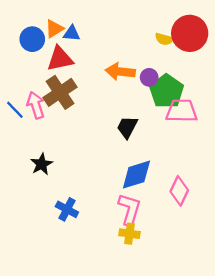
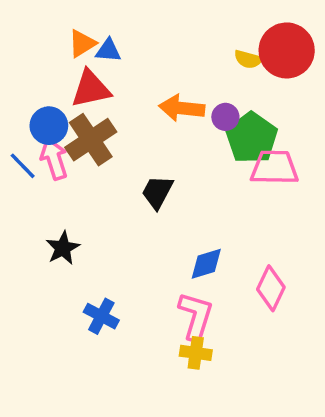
blue circle: (32, 39) -> (49, 126), moved
black trapezoid: (127, 127) -> (157, 192), moved
blue diamond: (136, 175) -> (206, 264), size x0.7

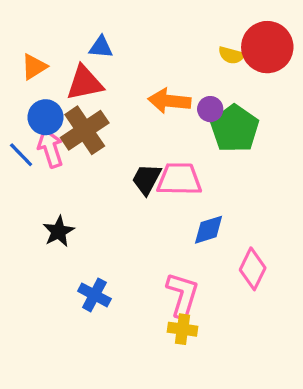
orange triangle: (82, 43) -> (34, 67), moved
pink trapezoid: (274, 168) -> (179, 179), moved
blue diamond: (206, 264) -> (209, 230), moved

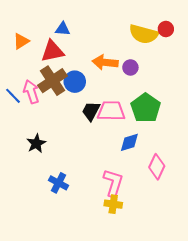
red circle: (267, 47) -> (166, 29), size x0.5
yellow semicircle: (231, 55) -> (144, 34), size x1.8
blue circle: (46, 117) -> (75, 82), moved
green pentagon: (235, 129) -> (146, 108), moved

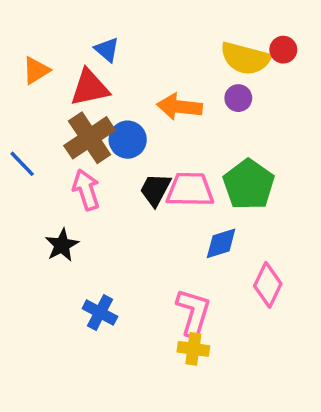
blue triangle: (63, 29) -> (107, 50), turned 35
purple circle: (130, 67) -> (238, 98), moved
pink arrow: (31, 92) -> (86, 190), moved

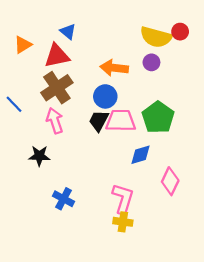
blue circle: (128, 140) -> (105, 96), moved
black star: (62, 245) -> (39, 156), turned 30

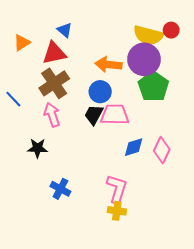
purple circle: (151, 62) -> (144, 59), size x2.0
green pentagon: (158, 117) -> (153, 86), moved
pink diamond: (170, 181) -> (162, 150), moved

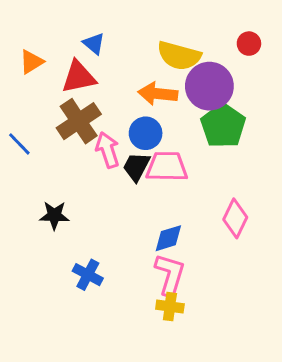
yellow semicircle: (148, 35) -> (179, 56), moved
pink arrow: (52, 115) -> (108, 150), moved
blue diamond: (134, 147) -> (168, 238), moved

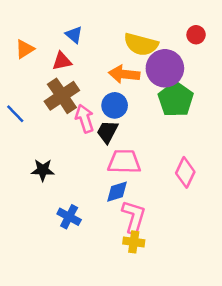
red triangle: (79, 77) -> (62, 61), size x0.7
pink trapezoid: (167, 167) -> (124, 162), moved
blue diamond: (168, 238) -> (117, 192), moved

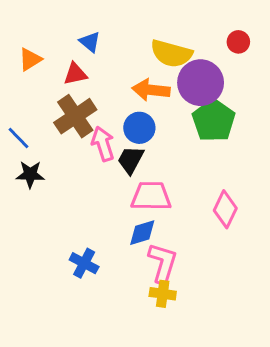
black star: (43, 170) -> (30, 174), moved

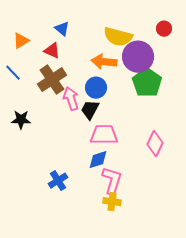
red triangle: (75, 74) -> (52, 51), turned 36
blue line: (19, 138) -> (13, 73), moved
blue cross: (84, 263) -> (58, 181), turned 30

